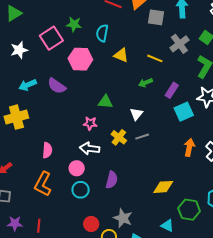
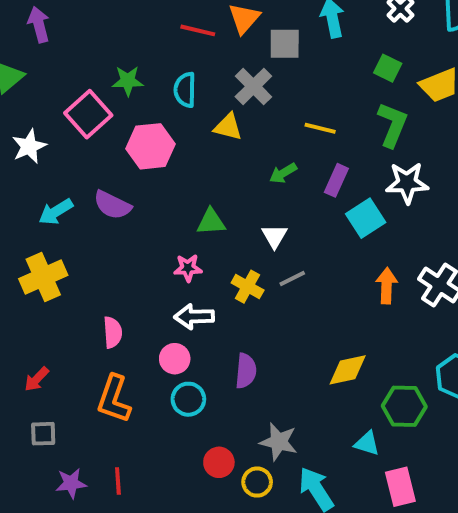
gray cross: (179, 44) -> (253, 86), moved
yellow line: (155, 58) -> (320, 128), moved

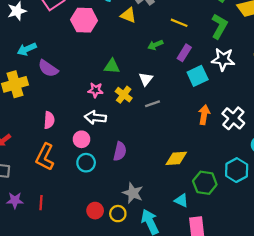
purple semicircle: (112, 205) -> (48, 69), moved
yellow cross: (248, 287) -> (124, 95), moved
red circle: (219, 462) -> (95, 211), moved

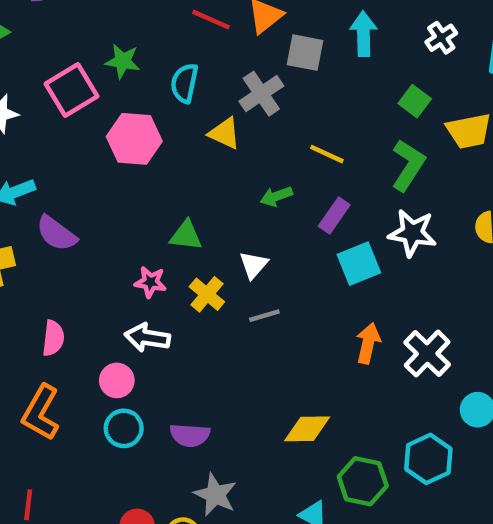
purple semicircle: (120, 151) -> (190, 435), moved, turned 78

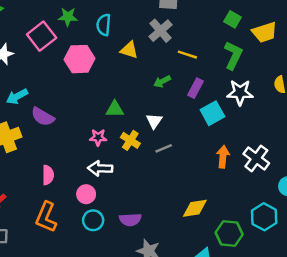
gray cross: (261, 94) -> (160, 31), moved

